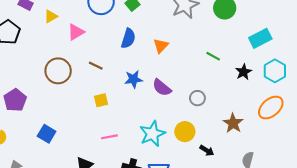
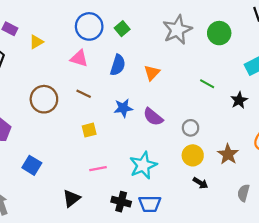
pink triangle: (76, 32) -> (79, 58), moved, turned 48
yellow circle: (185, 132) -> (193, 155), moved

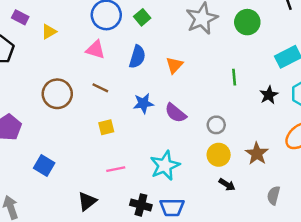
green line: (207, 84) -> (234, 77), turned 56

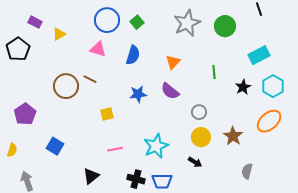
orange triangle: (174, 65) -> (173, 62), moved
brown line: (100, 88) -> (90, 79), moved
purple semicircle: (176, 113) -> (170, 91), moved
black arrow: (227, 185) -> (195, 162), moved

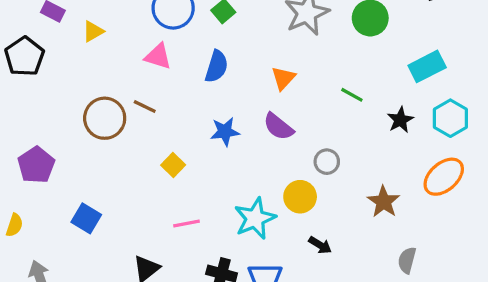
green line: (214, 72) -> (352, 95), turned -56
yellow square: (107, 114) -> (173, 165), turned -32
yellow circle: (201, 137) -> (300, 197), moved

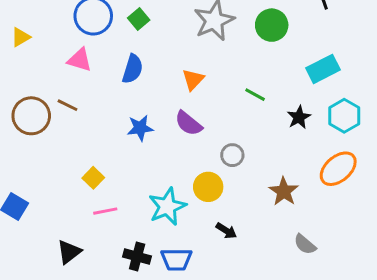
yellow square: (173, 165) -> (93, 178), moved
gray semicircle: (407, 260) -> (305, 244), turned -65

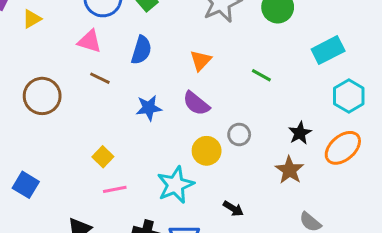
brown line: (68, 105) -> (100, 78), moved
black star: (299, 117) -> (300, 133), moved
yellow circle: (208, 187) -> (207, 151), moved

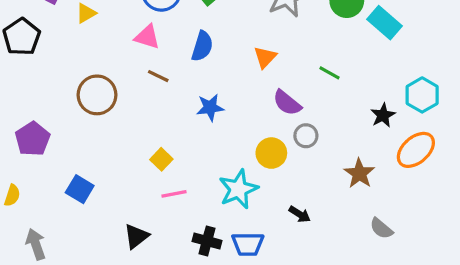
cyan rectangle: (328, 50) -> (384, 23), moved, turned 68
purple semicircle: (196, 103) -> (287, 103), moved
black star: (300, 133) -> (383, 115), moved

